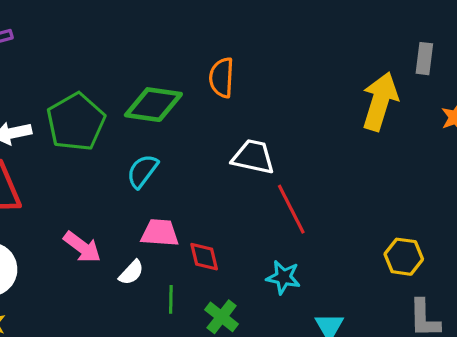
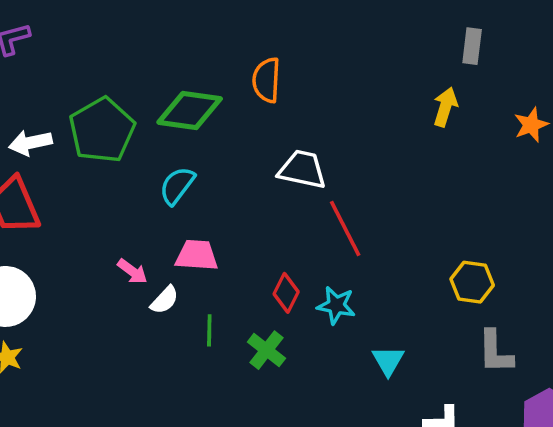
gray rectangle: (424, 59) -> (472, 46), moved
yellow arrow: (380, 101) -> (445, 107), size x0.6
pink arrow: (82, 247) -> (132, 271), moved, size x0.7
red diamond: (204, 257) -> (286, 293), moved, turned 40

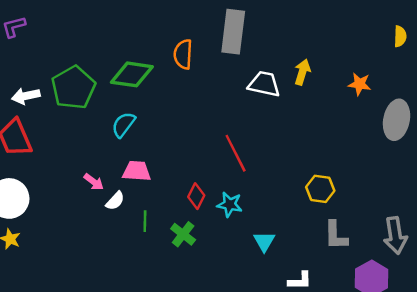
gray rectangle: (472, 46) -> (233, 32), moved, size x1.8
orange star: (531, 125) -> (360, 84), turned 30
white trapezoid: (302, 169) -> (264, 84), moved

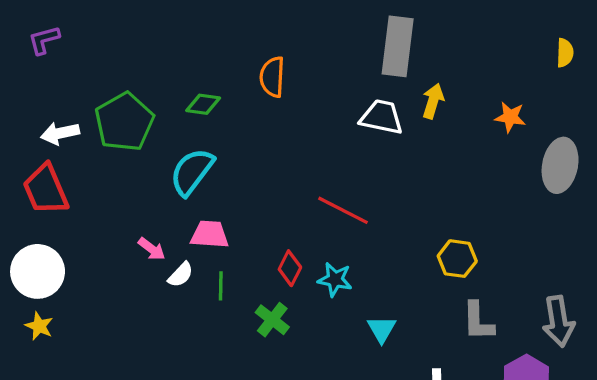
gray rectangle: (233, 32) -> (398, 46), moved
green diamond: (132, 74) -> (203, 104), size x0.6
cyan semicircle: (123, 125) -> (192, 172), size x1.4
red line: (236, 153) -> (343, 210), turned -36
green line: (145, 221) -> (221, 286), moved

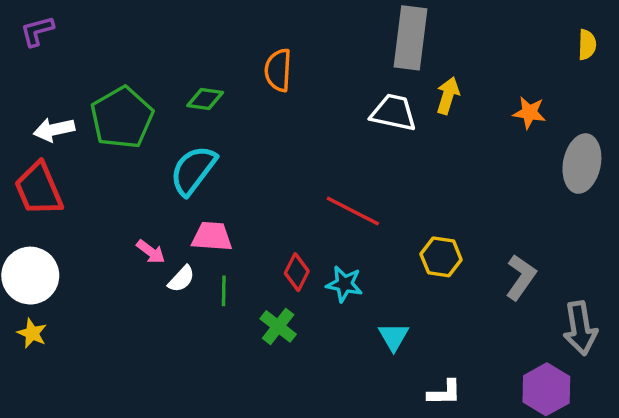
yellow hexagon: (457, 259) -> (441, 257), moved
gray L-shape: (478, 321) -> (521, 277), moved, turned -144

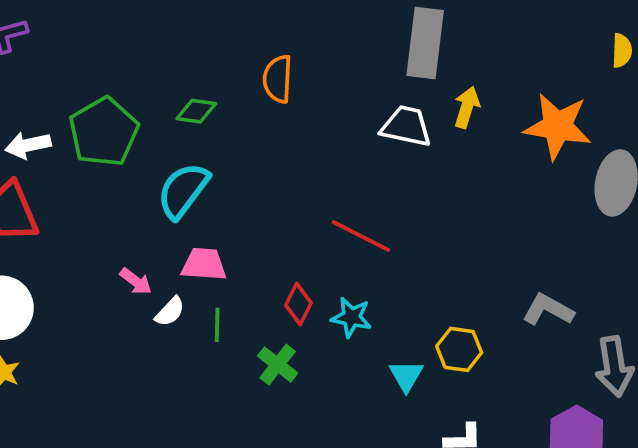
orange star: (529, 113) -> (558, 126), size x1.8
yellow hexagon: (441, 257) -> (459, 349), moved
gray L-shape: (521, 277) -> (548, 310), turned -96

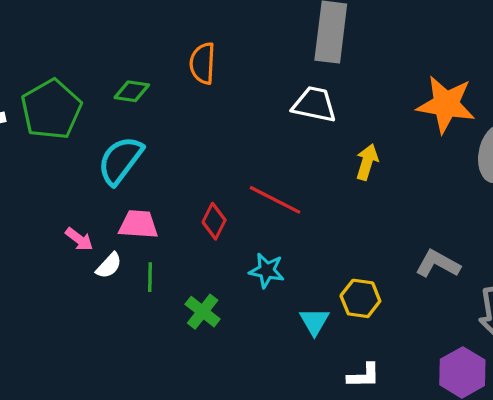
yellow arrow: (467, 107) -> (367, 162), moved
red diamond: (298, 304) -> (214, 221), moved

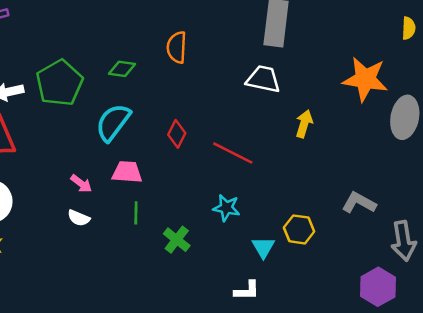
red diamond: (214, 221) -> (177, 134), moved
white semicircle: (109, 266) -> (79, 218), moved, turned 70
white L-shape: (364, 376) -> (247, 291), moved

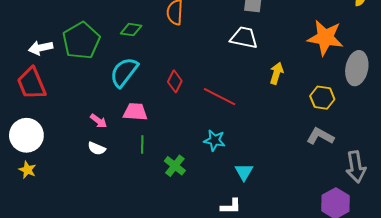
yellow hexagon: (299, 229) -> (322, 98), moved

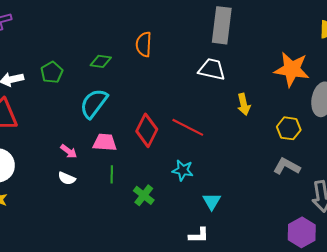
green pentagon: (81, 41) -> (52, 72), size x0.6
yellow arrow: (277, 73) -> (244, 104), turned 150
red diamond: (175, 81) -> (147, 130), moved, size x1.5

